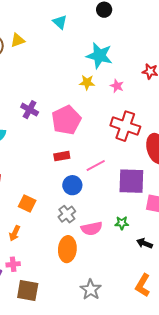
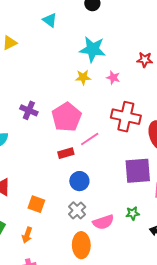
pink line: (96, 166) -> (90, 139), moved

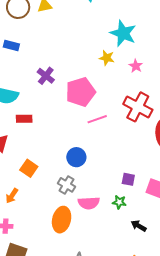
red rectangle: (66, 153) -> (24, 119), moved
purple square: (138, 171) -> (128, 179), moved, size x0.5
gray cross: (77, 210) -> (66, 185), turned -30

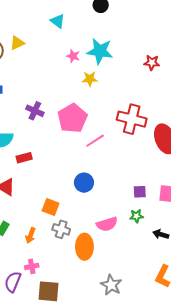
pink star: (136, 66) -> (73, 56), moved
orange square: (29, 168) -> (51, 207), moved
gray cross: (66, 185) -> (61, 229), moved

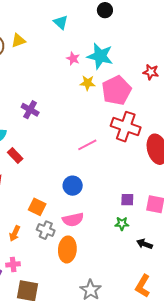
pink pentagon: (72, 118) -> (116, 90), moved
red rectangle: (24, 158) -> (15, 155), turned 56
pink semicircle: (107, 224) -> (73, 220), moved

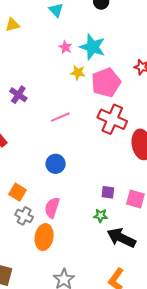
pink line: (87, 145) -> (60, 117), moved
blue circle: (73, 186) -> (56, 164), moved
pink semicircle: (73, 220) -> (52, 208), turned 115
black arrow: (144, 244) -> (121, 238), size x1.8

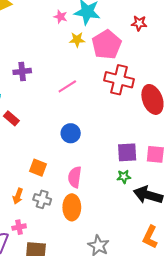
purple cross: (18, 95) -> (22, 71), turned -30
purple square: (108, 192) -> (127, 152), size x1.5
gray cross: (24, 216) -> (42, 199), moved

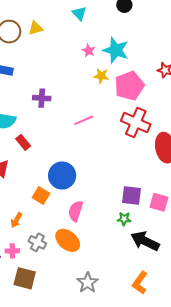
blue circle: (71, 133) -> (62, 175), moved, size x1.4
gray cross: (42, 199) -> (37, 242), moved
orange ellipse: (72, 207) -> (68, 240), turned -60

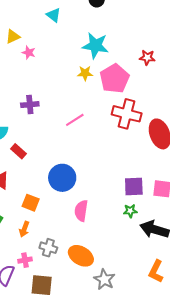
pink star: (89, 51) -> (29, 53), moved
orange square: (41, 195) -> (31, 203), moved
orange ellipse: (68, 240) -> (81, 256), moved

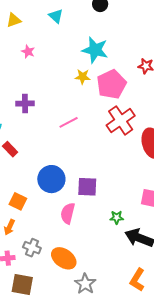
yellow triangle: (13, 36) -> (14, 20), moved
red cross: (127, 114) -> (121, 120), turned 36
purple square: (134, 187) -> (87, 187), moved

